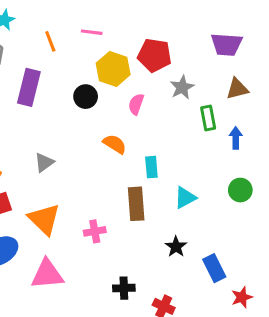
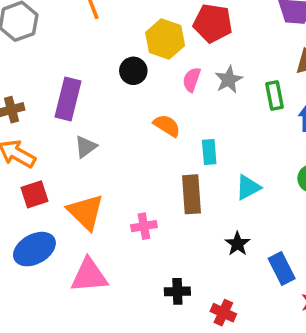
purple rectangle: (29, 87) -> (68, 99), moved
gray star: (182, 87) -> (229, 80), moved

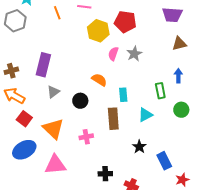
black circle: (133, 71) -> (80, 101), moved
green rectangle: (275, 96) -> (160, 91), moved
red square: (34, 194) -> (24, 119), turned -35

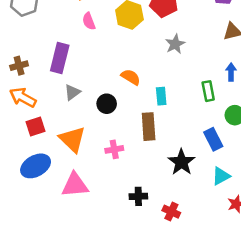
pink semicircle: (113, 54) -> (89, 21), moved, turned -40
cyan triangle: (145, 115) -> (221, 176), moved
red square: (24, 119) -> (36, 127), turned 35
black star: (139, 147) -> (182, 162), size x1.5
blue rectangle: (164, 161) -> (213, 139), moved

